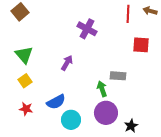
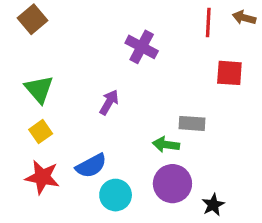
green arrow: (102, 89) -> (166, 145), turned -63
red star: (26, 109) -> (42, 177), size x1.5

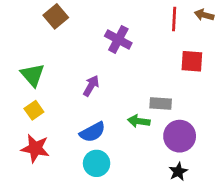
brown square: (33, 19) -> (56, 16), moved
blue semicircle: (91, 166) -> (92, 132), moved
purple circle: (172, 184) -> (180, 136), moved

